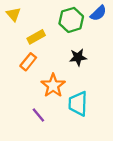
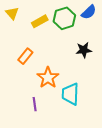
yellow rectangle: (36, 37) -> (40, 21), moved
black star: (78, 57) -> (84, 50), moved
purple line: (38, 115) -> (35, 104), turned 32

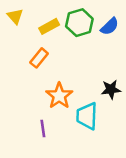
blue semicircle: (89, 12) -> (110, 26), moved
black star: (84, 50) -> (111, 89), moved
orange rectangle: (25, 56) -> (39, 58), moved

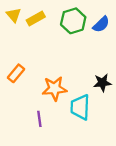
yellow rectangle: (49, 26) -> (36, 19), moved
orange rectangle: (39, 58) -> (16, 73), moved
orange star: (59, 96) -> (54, 89), turned 30

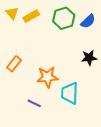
black star: (102, 83) -> (89, 58), moved
purple line: (39, 119) -> (34, 103), turned -56

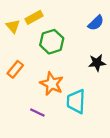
yellow triangle: (12, 13) -> (13, 26), moved
green hexagon: (64, 18) -> (52, 42), moved
orange star: (47, 77) -> (52, 84), turned 30

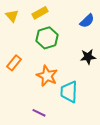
yellow rectangle: (34, 17) -> (40, 13), moved
yellow triangle: (13, 26) -> (12, 16), moved
purple line: (37, 112) -> (39, 113), moved

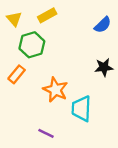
green hexagon: (47, 38) -> (32, 45), moved

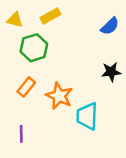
yellow triangle: (14, 19) -> (15, 20), turned -35
orange rectangle: (17, 74) -> (26, 87), moved
purple line: (46, 133) -> (21, 134), moved, turned 63

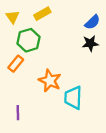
yellow triangle: (15, 20) -> (13, 17), turned 40
black star: (111, 72) -> (90, 43), moved
orange rectangle: (26, 87) -> (16, 64), moved

